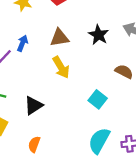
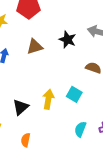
yellow arrow: (61, 67) -> (48, 99), moved, turned -132
cyan semicircle: (99, 141) -> (80, 129), size x0.7

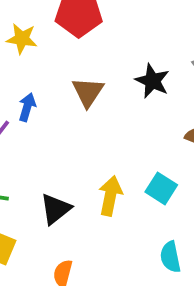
brown triangle: (35, 47) -> (88, 92), turned -42
cyan semicircle: (80, 129) -> (170, 257), turned -35

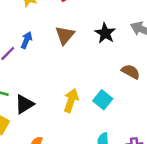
black triangle: (56, 209) -> (24, 104), moved

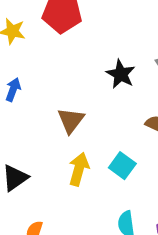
brown triangle: (65, 35) -> (71, 120), moved

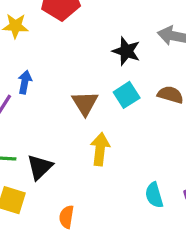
cyan square: (122, 166) -> (127, 95), moved, turned 30

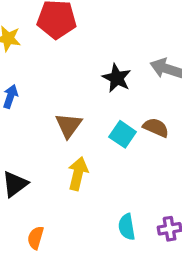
cyan square: (127, 95) -> (123, 134), moved, turned -30

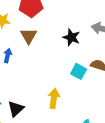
brown triangle: (69, 125) -> (29, 36), moved

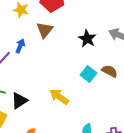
yellow arrow: (54, 98) -> (59, 97), turned -72

